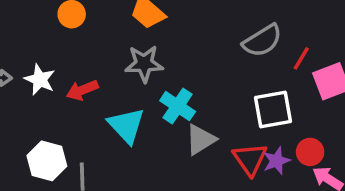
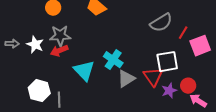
gray star: (144, 64) -> (60, 36), moved
red triangle: (250, 159) -> (153, 77), moved

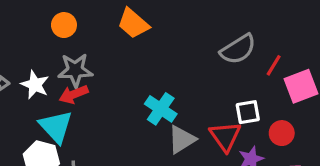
white square: (167, 62) -> (248, 112), size x0.7
cyan triangle: (84, 71) -> (56, 127), moved
red circle: (188, 86) -> (282, 133), moved

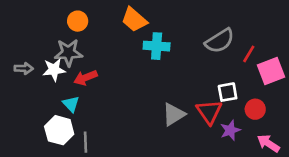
gray star: (75, 70) -> (68, 53), moved
white star: (35, 85) -> (54, 70), turned -30
cyan cross: (161, 109) -> (157, 46), moved, turned -30
cyan triangle: (56, 127) -> (71, 104), size x0.6

